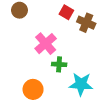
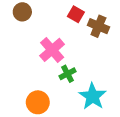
green cross: (59, 64) -> (68, 74), turned -32
cyan star: (81, 84) -> (93, 96), turned 30

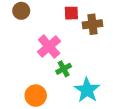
red square: (76, 14) -> (71, 13), turned -32
brown cross: (98, 26) -> (93, 24), turned -30

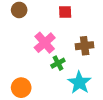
brown cross: (93, 24) -> (85, 46), moved
orange circle: (36, 96) -> (21, 88), moved

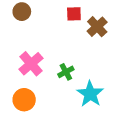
pink cross: (45, 43) -> (31, 64), moved
brown cross: (85, 46) -> (97, 27), moved, turned -36

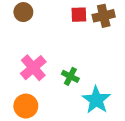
brown cross: (97, 27) -> (104, 16), moved, turned 30
green cross: (66, 72) -> (70, 76), turned -35

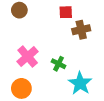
brown cross: (104, 16) -> (81, 30), moved

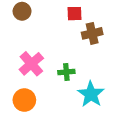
green cross: (59, 64) -> (66, 72), turned -32

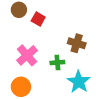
red square: (75, 14) -> (38, 19), moved, turned 32
brown cross: (92, 33) -> (77, 43), moved, turned 30

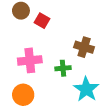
pink cross: (27, 55) -> (30, 60), turned 35

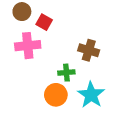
pink cross: (30, 60) -> (28, 46), moved
orange circle: (23, 95) -> (56, 95), moved

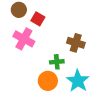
pink cross: (28, 46) -> (24, 39), turned 35

